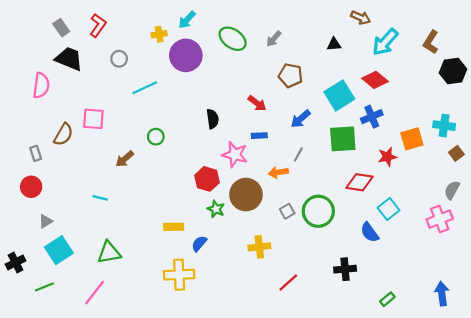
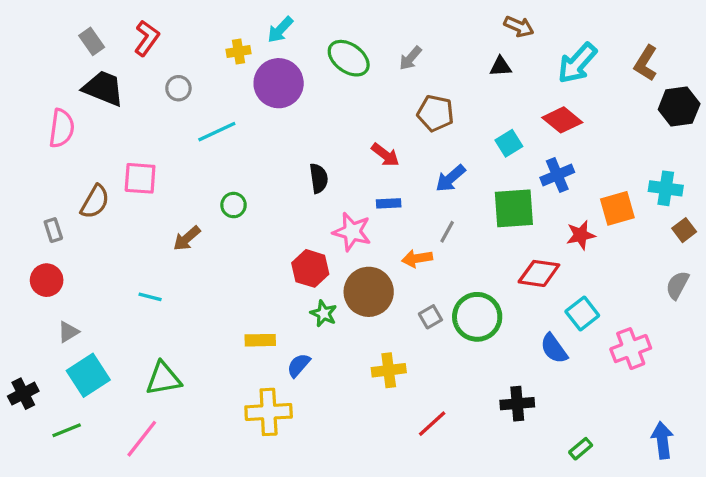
brown arrow: (361, 18) -> (519, 26), moved
cyan square: (339, 95) -> (509, 143), size x0.6
pink cross: (440, 219) -> (631, 349), moved

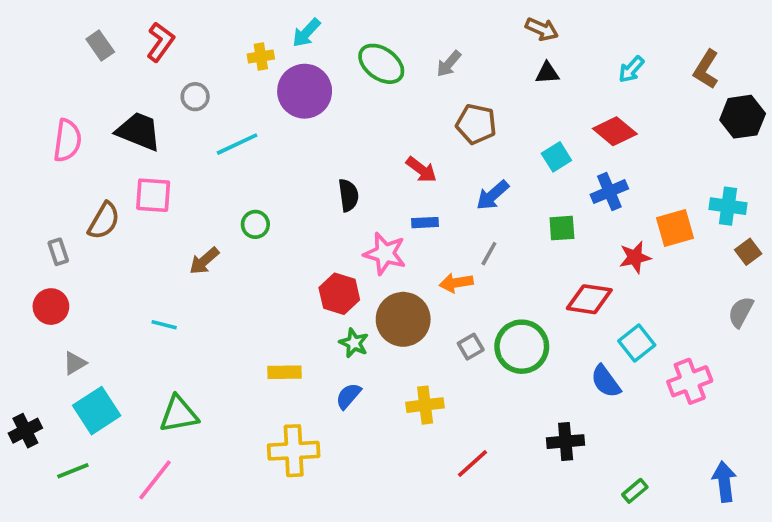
brown arrow: (519, 26) -> (542, 29), moved
cyan arrow: (577, 63) -> (631, 69), size x0.6
black trapezoid: (103, 88) -> (139, 131), moved
green square: (514, 208) -> (562, 228), size x0.6
blue semicircle: (299, 365) -> (348, 396), moved

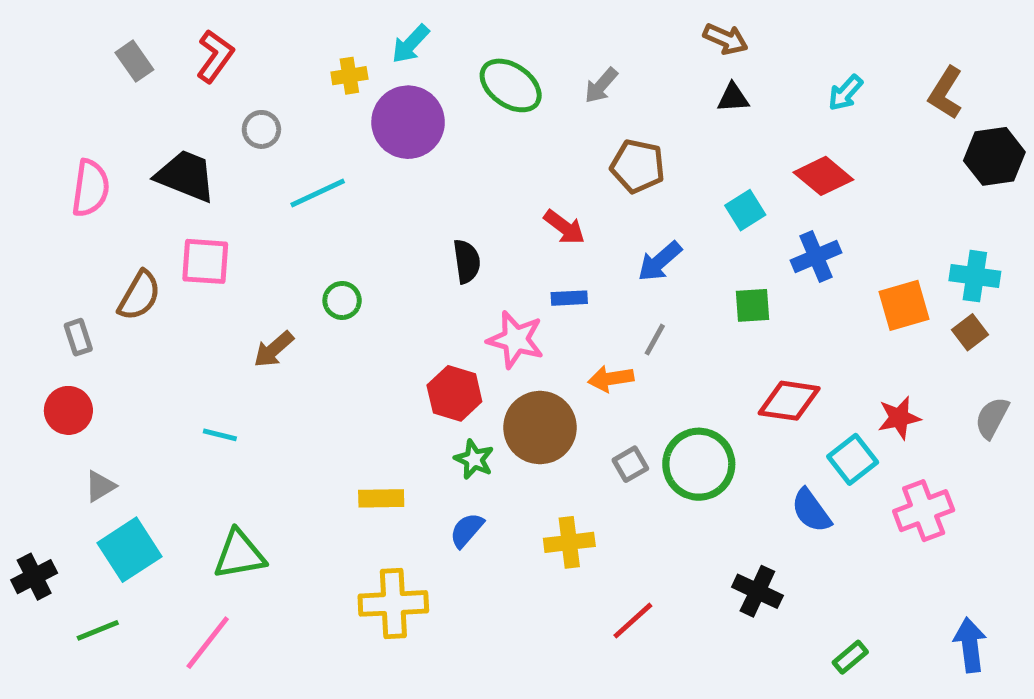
brown square: (748, 252) -> (970, 332), moved
red star: (635, 257) -> (899, 418), moved
black cross: (566, 442) -> (757, 591), turned 30

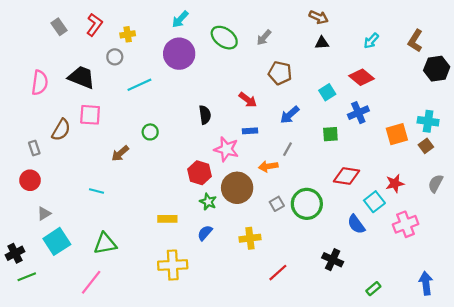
yellow cross: (349, 76) -> (128, 34), moved
green line: (98, 630) -> (27, 277), moved

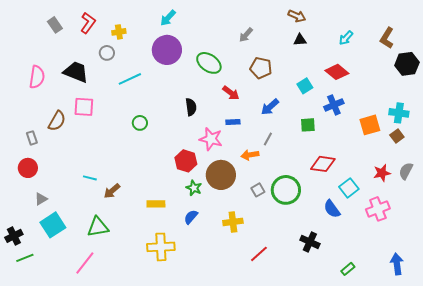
green ellipse: (224, 38) -> (209, 63), moved
brown arrow: (120, 153) -> (112, 191), moved
red star: (395, 183) -> (382, 173), moved

